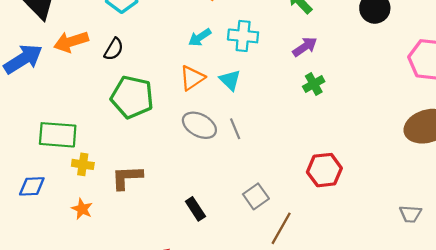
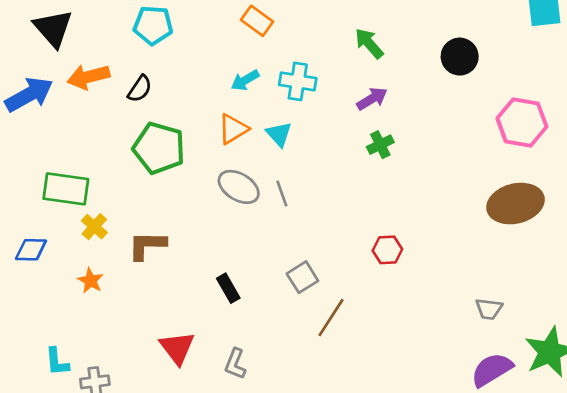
yellow cross: (83, 164) -> (94, 227), turned 30
red hexagon: (324, 170) -> (387, 250), size x0.7

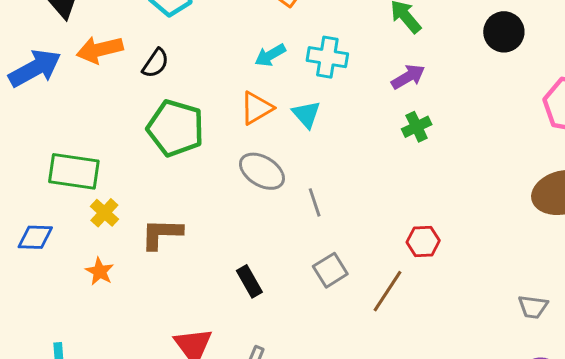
gray line: (282, 194) -> (315, 202), moved
brown line: (331, 318) -> (387, 291), moved

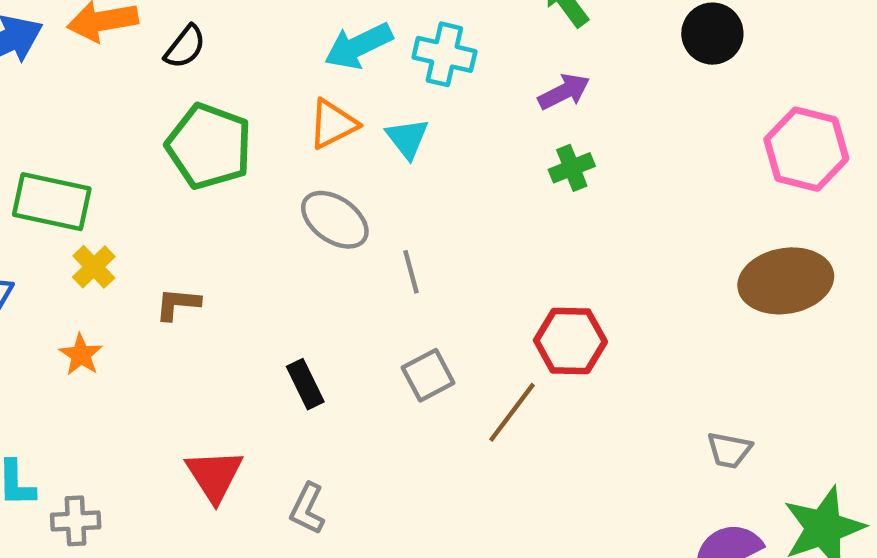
cyan arrow: (270, 55) -> (358, 46), size x1.4
brown L-shape: (162, 234) -> (178, 304), size x0.7
red hexagon: (423, 241) -> (570, 341), size x1.4

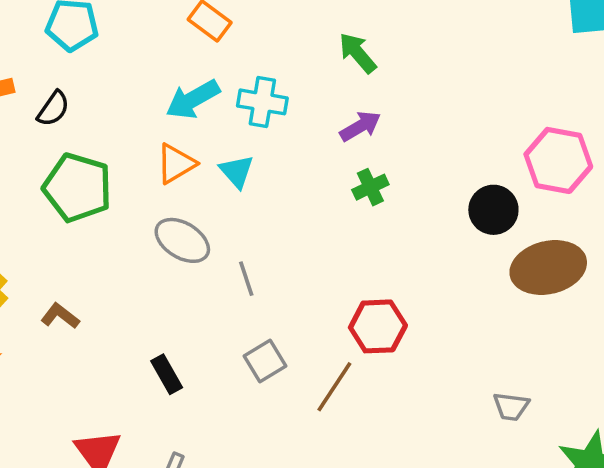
black circle: (712, 34) -> (493, 210), moved
brown L-shape: (178, 304) -> (60, 316), turned 36

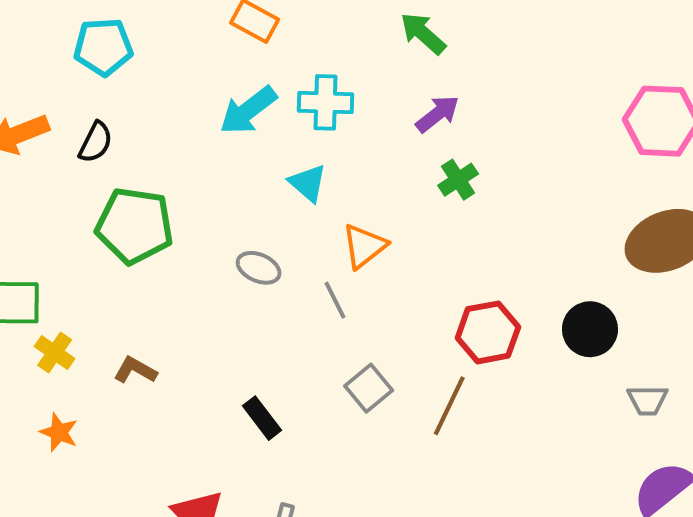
orange triangle: (176, 164) -> (364, 246), moved
black circle: (493, 210) -> (590, 329), moved
gray ellipse: (182, 240) -> (259, 268), size x0.7

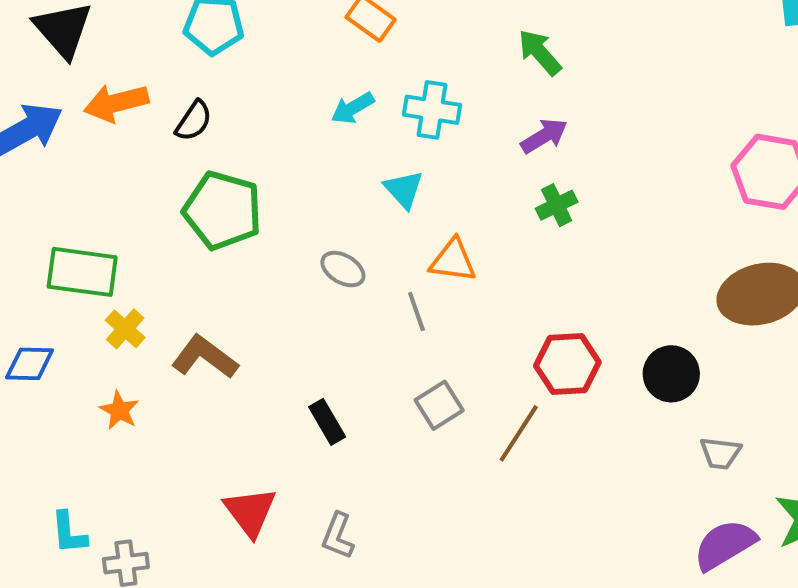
cyan arrow: (248, 110) -> (353, 108), size x0.7
orange triangle: (364, 246) -> (453, 261), turned 39
brown L-shape: (135, 370) -> (205, 357), size x1.5

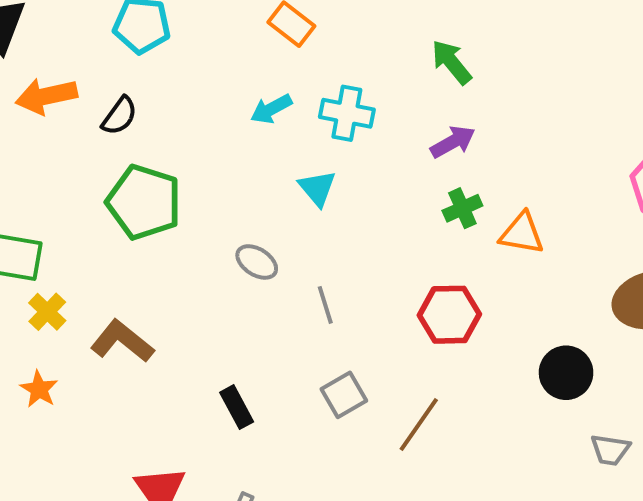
orange triangle: (453, 261) -> (522, 233), moved
red hexagon: (567, 364) -> (449, 315), moved

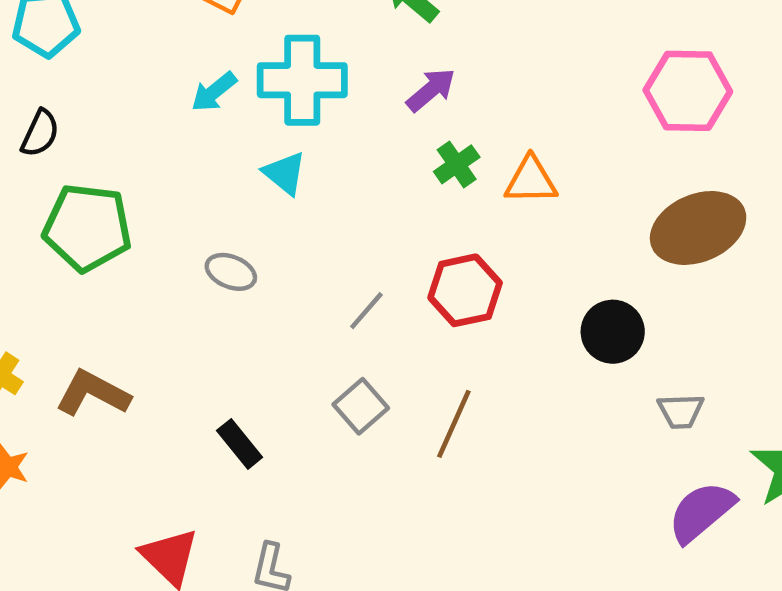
cyan cross: (347, 113) -> (302, 80), size x1.4
gray line: (325, 305) -> (366, 311), moved, turned 69

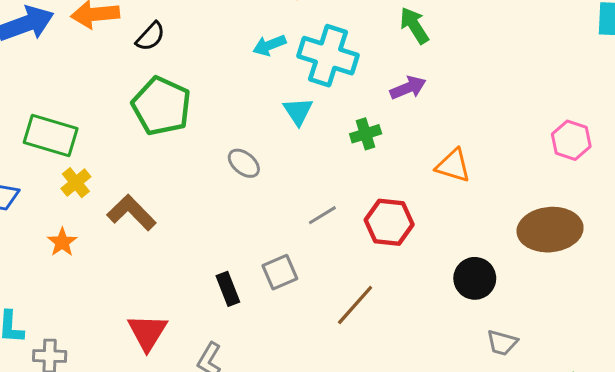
pink hexagon: (688, 91) -> (571, 140), size x0.7
green cross: (457, 164) -> (366, 134), moved
gray square: (361, 406) -> (280, 272), moved
black rectangle: (240, 444) -> (228, 289), moved

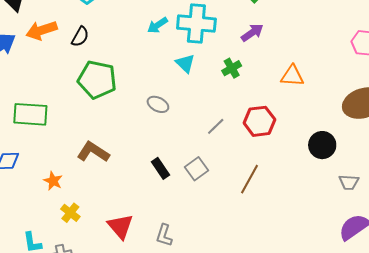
yellow cross: (76, 183) -> (70, 213), moved
black rectangle: (228, 289) -> (160, 168), moved

